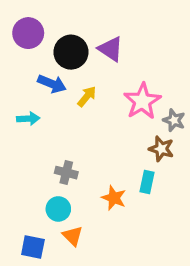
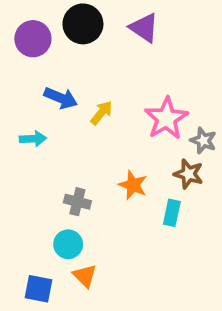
purple triangle: (111, 49) -> (144, 28), moved
black circle: (71, 52) -> (83, 24), moved
orange star: (114, 198) -> (133, 185), moved

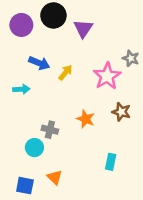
purple triangle: (144, 28) -> (83, 29), moved, turned 30
gray star: (203, 141) -> (131, 58), moved
cyan rectangle: (172, 213) -> (111, 162), moved
cyan circle: (68, 244) -> (34, 148), moved

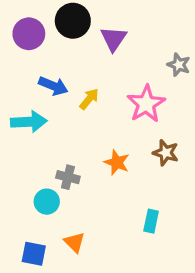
gray star: (131, 58) -> (179, 65), moved
cyan arrow: (21, 89) -> (29, 122), size x1.5

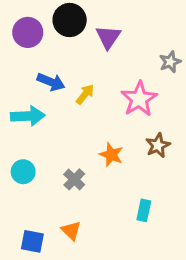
gray star: (179, 65) -> (170, 62), turned 30
brown star: (166, 153) -> (158, 145), turned 30
gray cross: (68, 177) -> (74, 179), moved, turned 30
cyan circle: (47, 202) -> (23, 172), moved

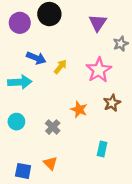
purple triangle: (108, 37) -> (98, 23), moved

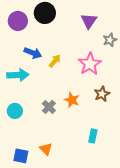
gray cross: (53, 127) -> (49, 107), moved

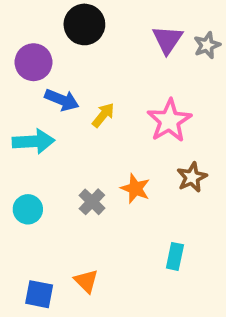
purple circle: (18, 21) -> (34, 62), moved
gray star: (110, 40) -> (207, 45), moved

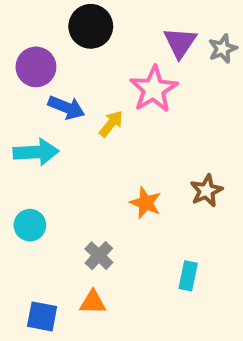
pink star: (169, 121) -> (154, 89), moved
gray cross: (92, 202) -> (99, 256), moved
orange triangle: (86, 281) -> (93, 302), turned -44

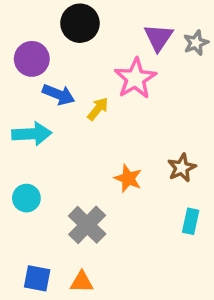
gray cross: (99, 256) -> (87, 225), size x1.5
cyan rectangle: (188, 276) -> (191, 221), moved
orange triangle: (93, 302) -> (82, 282), moved

